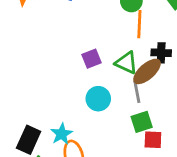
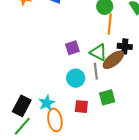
gray line: (137, 92) -> (96, 71), moved
red square: (153, 140) -> (81, 107), moved

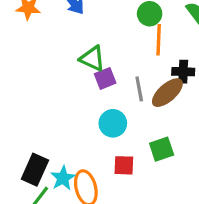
green triangle: (98, 52) -> (92, 58), moved
gray line: (96, 71) -> (139, 89), moved
cyan star: (47, 103) -> (63, 178), moved

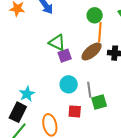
gray line: (139, 89) -> (89, 90), moved
brown ellipse: (167, 93) -> (92, 51), moved
cyan star: (63, 178) -> (27, 94), moved

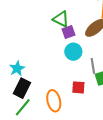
cyan circle: (69, 84) -> (73, 52), moved
cyan star: (27, 94) -> (17, 68), moved

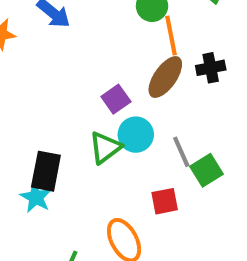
green triangle: (61, 19) -> (105, 148), moved, turned -48
black rectangle: (22, 88) -> (46, 171), moved

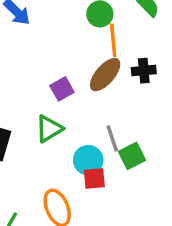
cyan circle: (136, 135) -> (88, 160), moved

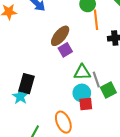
brown ellipse: (105, 75) -> (60, 36), moved
green triangle: (49, 129) -> (82, 72), moved, turned 30

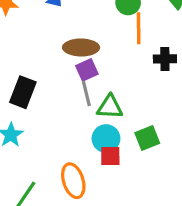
brown ellipse: (60, 36) -> (81, 47), turned 45
gray line: (96, 80) -> (86, 94), moved
black rectangle: (27, 84) -> (23, 92), moved

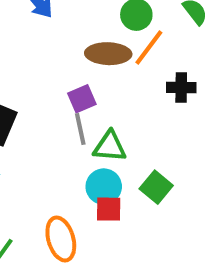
orange line: (139, 28) -> (149, 48), turned 36
brown ellipse: (81, 47) -> (108, 54), moved
green square: (147, 138) -> (156, 187), turned -30

